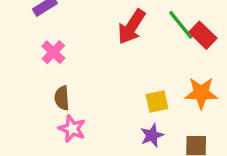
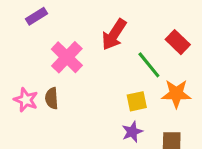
green line: (181, 25) -> (149, 65), moved
pink cross: (53, 52) -> (67, 57), moved, size x1.5
pink star: (72, 129) -> (26, 100), moved

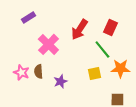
red rectangle: (178, 42) -> (110, 27), moved, turned 70
purple star: (132, 132) -> (60, 81), moved

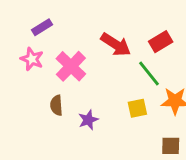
red rectangle: (110, 27) -> (161, 42), turned 35
red arrow: (79, 29) -> (116, 45), turned -90
pink star: (21, 72) -> (32, 59), moved

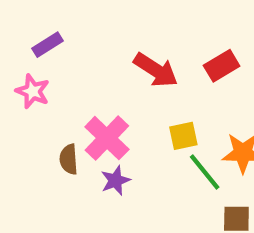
pink cross: (71, 66) -> (107, 138), moved
green line: (149, 74) -> (205, 172), moved
yellow square: (137, 108) -> (183, 136), moved

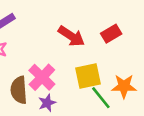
yellow square: (183, 136) -> (88, 76), size x1.5
brown semicircle: (69, 159) -> (19, 90), size x1.5

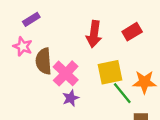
red arrow: (71, 36) -> (94, 34), turned 65
brown semicircle: (19, 90) -> (44, 61), moved

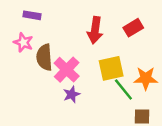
purple rectangle: (31, 19) -> (32, 15), turned 42

